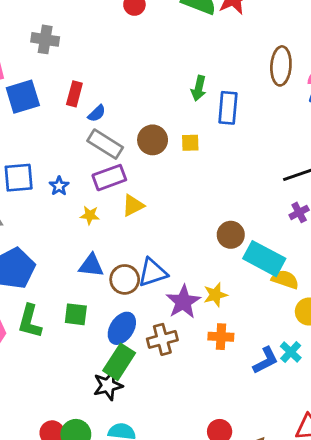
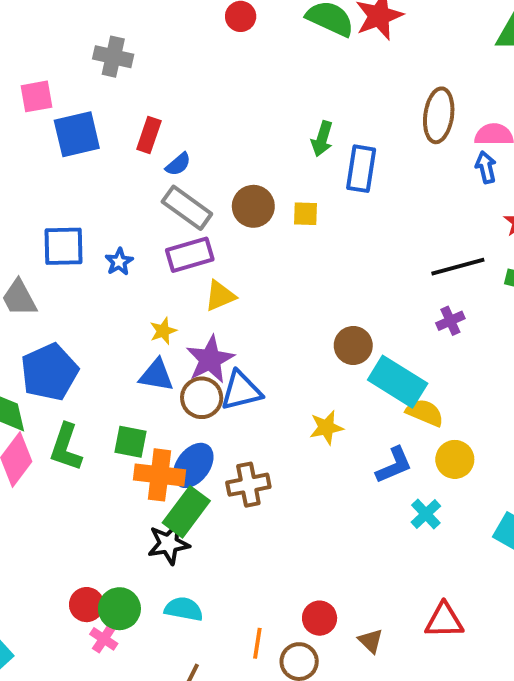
yellow star: (90, 215) -> (163, 331), moved, turned -30
purple star: (183, 302) -> (210, 359), moved
orange cross: (221, 337) -> (159, 475), moved, size x1.4
blue L-shape: (266, 360) -> (394, 465), moved

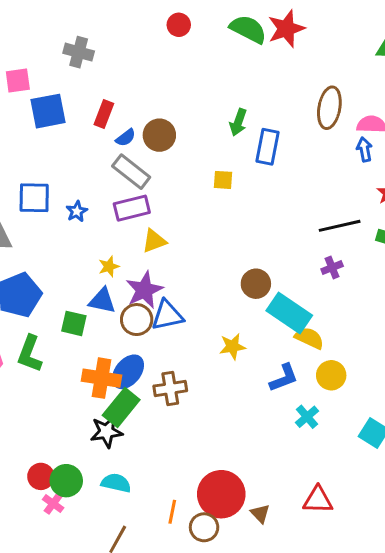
brown circle: (253, 206) -> (159, 135), moved
green square: (130, 442) -> (74, 323), moved
red circle: (320, 618) -> (221, 494), size x1.8

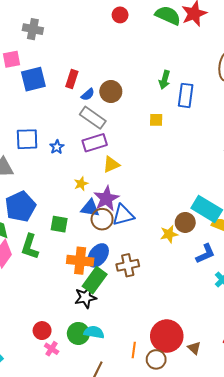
gray cross: (79, 52) -> (33, 29), moved
brown circle: (256, 284) -> (185, 222), moved
blue triangle: (102, 301) -> (90, 208), moved
green circle: (66, 481) -> (78, 333), moved

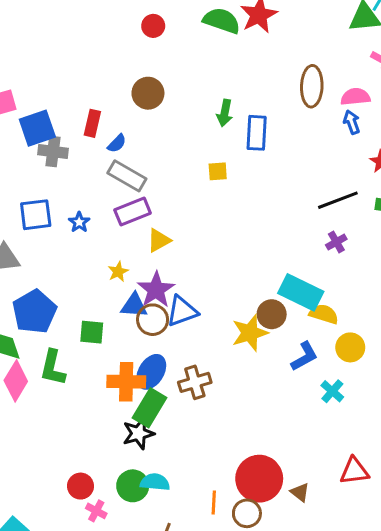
gray cross: (33, 29) -> (53, 151), moved
brown circle: (111, 92) -> (148, 93), moved
yellow star: (169, 234) -> (250, 333), size x1.4

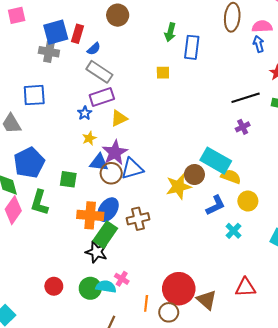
blue square: (37, 128) -> (56, 32), moved
blue star: (79, 222) -> (85, 113), moved
black star: (138, 433) -> (96, 252), turned 30
brown triangle: (300, 492) -> (207, 300), size x1.5
pink cross: (96, 511) -> (122, 279), moved

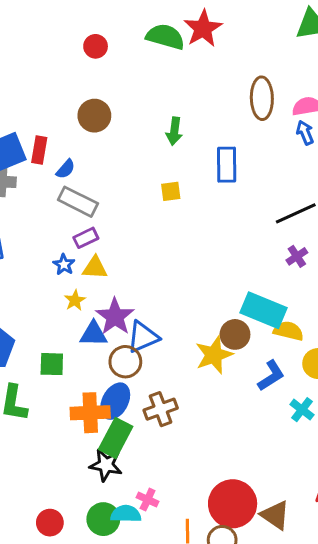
blue rectangle: (192, 47) -> (227, 165), moved
purple rectangle: (102, 97) -> (86, 238), size x0.7
yellow triangle: (119, 118) -> (95, 268), moved, turned 36
brown circle: (111, 173) -> (125, 362), moved

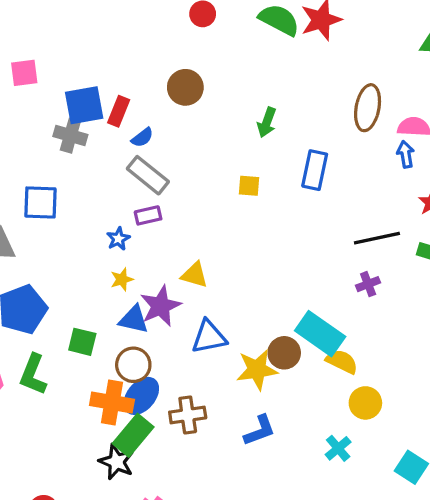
yellow triangle: (95, 268) -> (195, 275), moved
blue triangle: (143, 337) -> (209, 337), moved
brown circle: (125, 362) -> (133, 365), moved
blue L-shape: (271, 376) -> (260, 430), moved

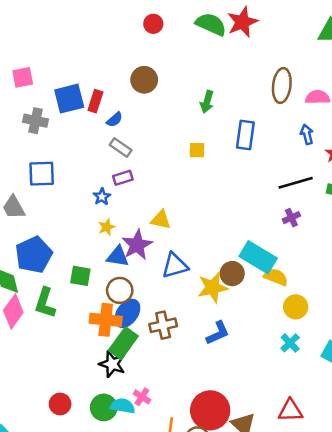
gray cross: (70, 136) -> (36, 121), moved
blue arrow: (406, 154) -> (307, 134), moved
gray rectangle: (148, 175) -> (121, 148), size x0.7
cyan cross: (338, 448) -> (290, 343), moved

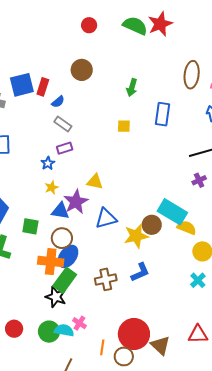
brown cross: (163, 325) -> (106, 279), moved

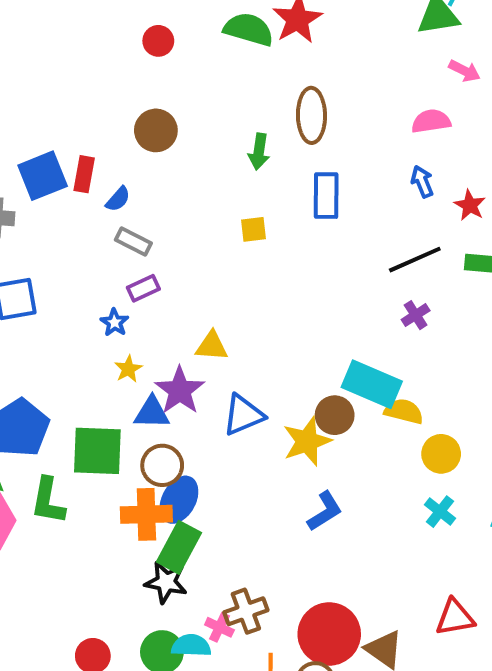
brown ellipse: (192, 75) -> (311, 115), moved
green square: (30, 226) -> (97, 451), size x1.6
brown cross: (106, 279) -> (246, 611), moved

